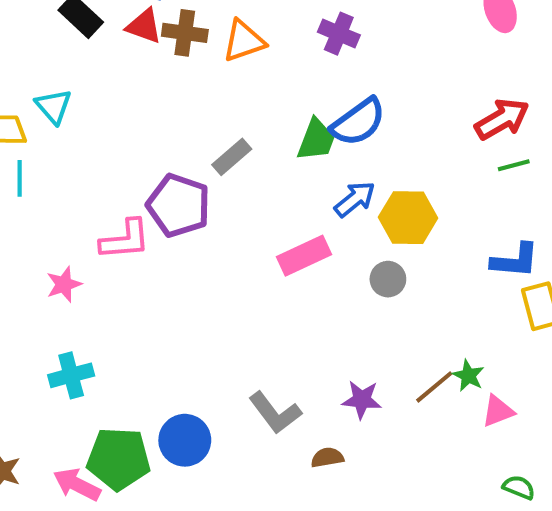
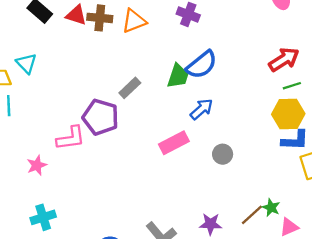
yellow hexagon: (408, 218) -> (288, 114), moved

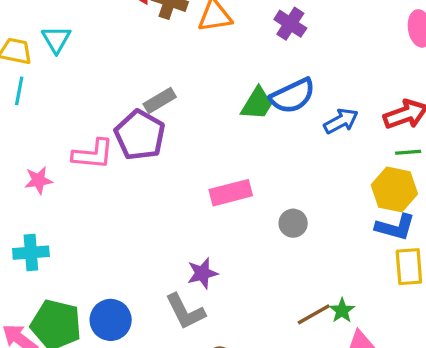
gray rectangle: (130, 88) -> (160, 100), moved
blue arrow: (202, 109) -> (341, 121), moved
purple star: (211, 224) -> (202, 273), moved, turned -30

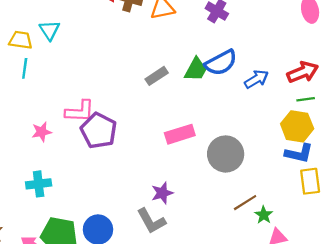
gray rectangle: (160, 100) -> (157, 76), moved
purple pentagon: (140, 135) -> (99, 131), moved
gray circle: (293, 223) -> (226, 154), size x1.8
brown line: (314, 314) -> (245, 203), moved

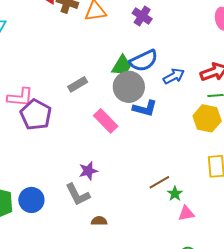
gray rectangle: (157, 76) -> (78, 84), moved
pink rectangle: (180, 134) -> (106, 121), turned 60
blue L-shape: (299, 153) -> (145, 108), moved
gray circle: (226, 154) -> (129, 87), moved

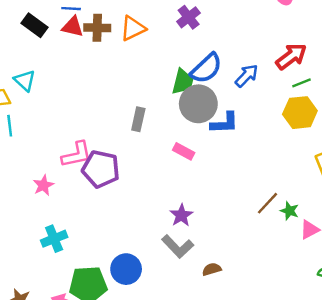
purple cross: (142, 16) -> (189, 17), turned 36
gray rectangle: (78, 84) -> (138, 119), turned -30
pink rectangle: (106, 121) -> (184, 151), size x0.7

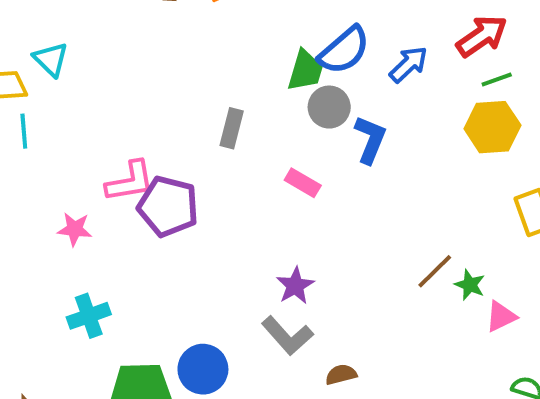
gray circle: (198, 104) -> (329, 107), size x0.7
blue L-shape: (225, 123) -> (370, 139), turned -68
pink star: (43, 185) -> (75, 229), turned 30

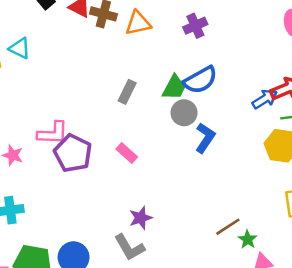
cyan triangle: (51, 59) -> (20, 48), turned -30
blue arrow: (409, 64) -> (265, 99), moved
gray rectangle: (232, 128) -> (127, 92), moved
pink rectangle: (303, 183) -> (127, 153), moved

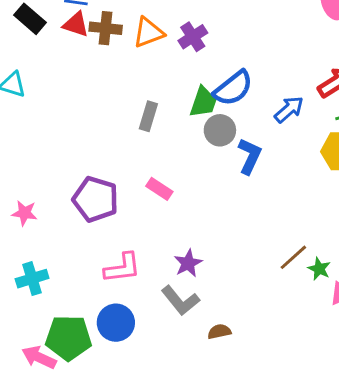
purple cross: (195, 26) -> (193, 37), moved
blue arrow: (265, 99) -> (289, 109), moved
pink L-shape: (53, 133) -> (122, 268), moved

